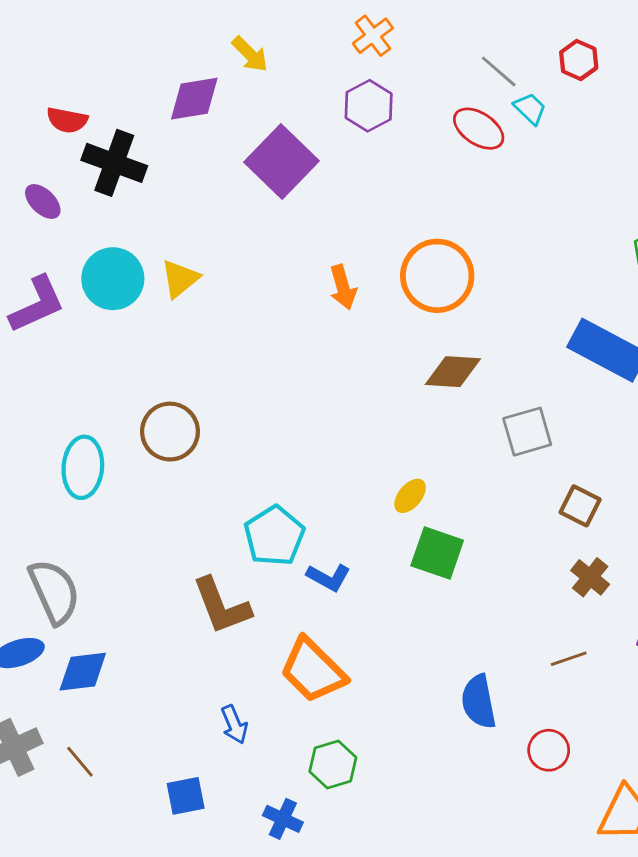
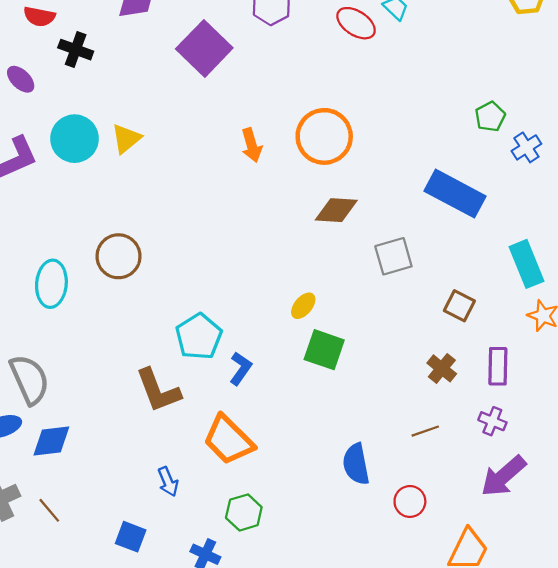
black cross: (114, 163) -> (76, 50), size x0.7
brown square: (580, 506) -> (459, 306), moved
blue L-shape: (329, 577) -> (241, 368), turned -84
blue square: (186, 796) -> (131, 537), turned 32

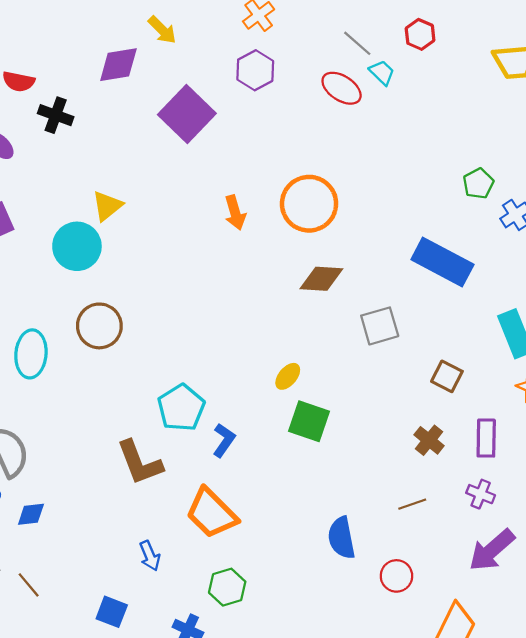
cyan circle: (75, 139) -> (77, 246), moved
blue diamond: (51, 441) -> (31, 514), size x0.7

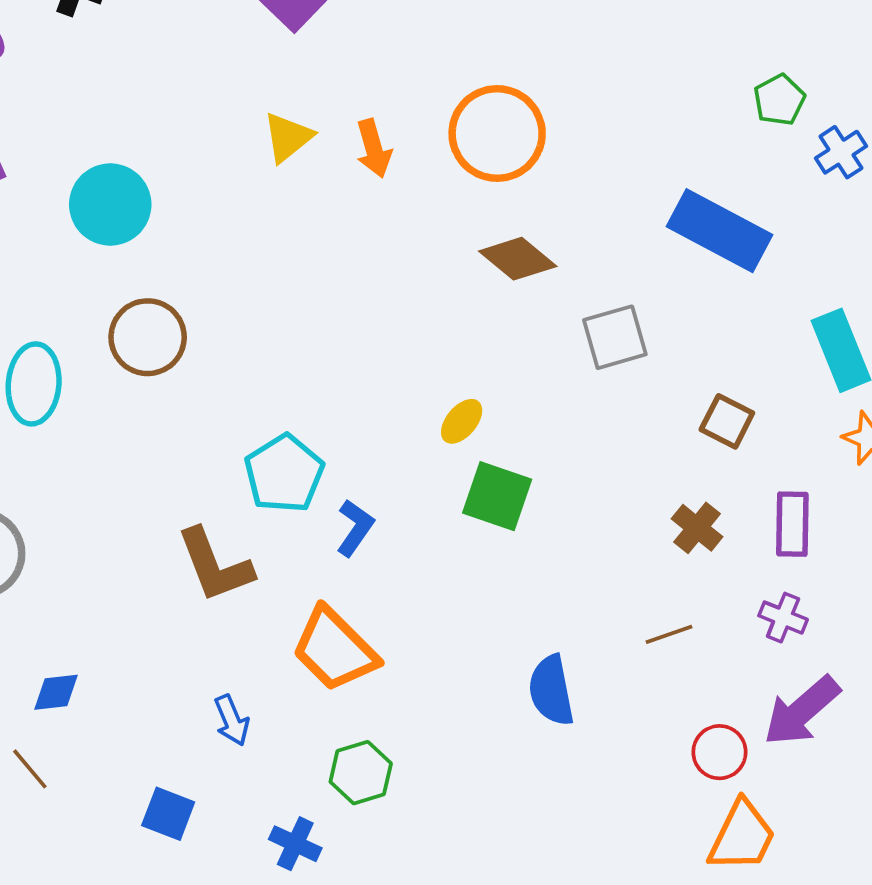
yellow triangle: (107, 206) -> (288, 137), moved
brown diamond: (321, 279) -> (518, 259), turned 36
blue diamond: (31, 514) -> (56, 692), moved
red circle: (396, 576) -> (719, 752), moved

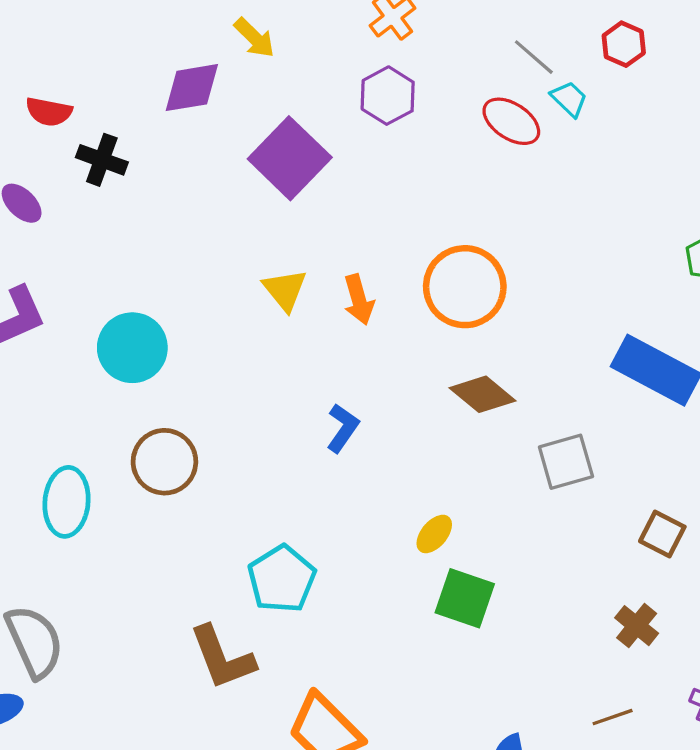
yellow triangle: (288, 137) -> (285, 290), turned -30
blue L-shape: (355, 528) -> (343, 428), moved

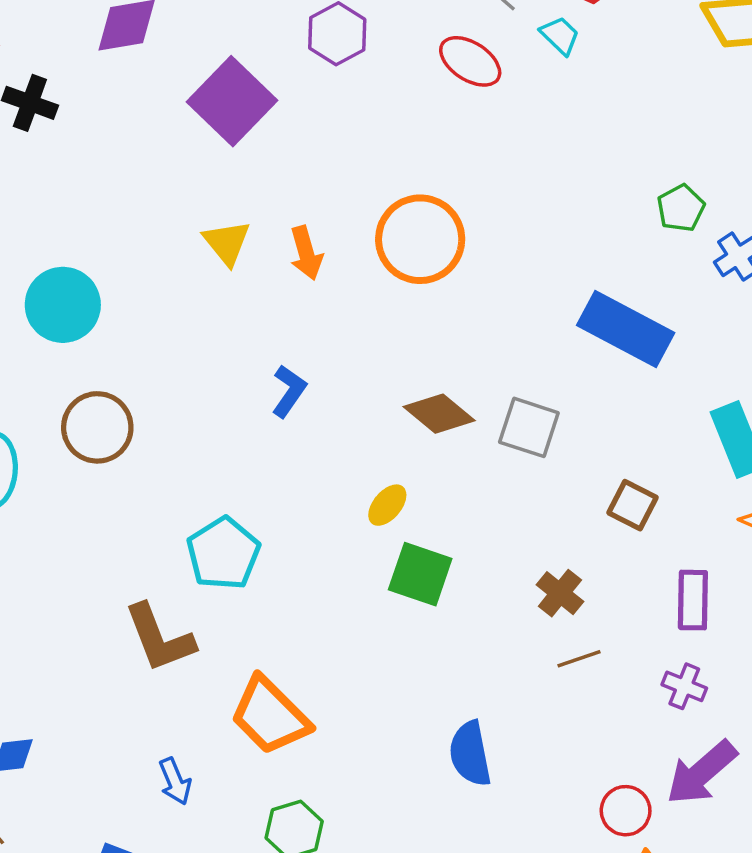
cyan trapezoid: (569, 99) -> (560, 36), moved
brown diamond: (482, 394) -> (439, 414), moved
gray square: (566, 462) -> (529, 427), turned 34
brown cross: (637, 626) -> (560, 593), moved
brown line: (613, 717) -> (579, 659), moved

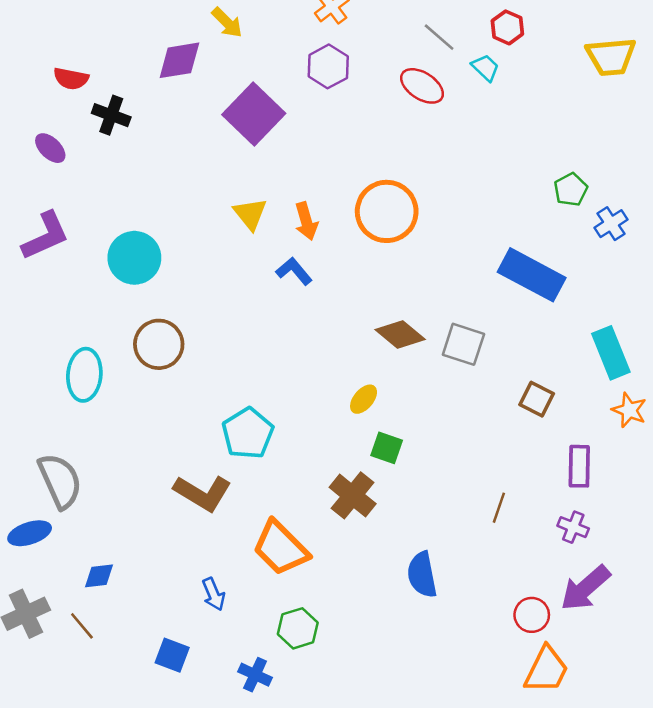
blue L-shape: (289, 391) -> (294, 271), moved, turned -75
green square: (420, 574) -> (387, 448), size x0.7
brown cross: (560, 593) -> (353, 495), moved, size x1.4
brown L-shape: (159, 638) -> (203, 493), turned -38
brown line: (579, 659) -> (499, 508), turned -52

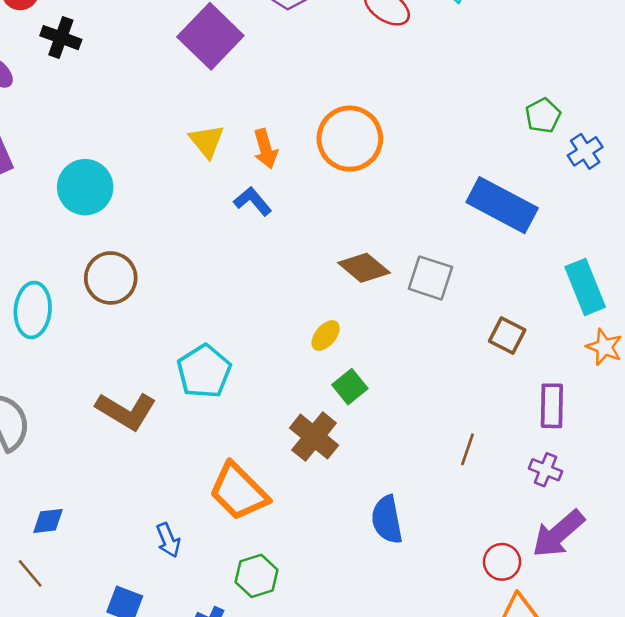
green square: (387, 448) -> (350, 387), turned 32
brown L-shape: (203, 493) -> (126, 411), moved

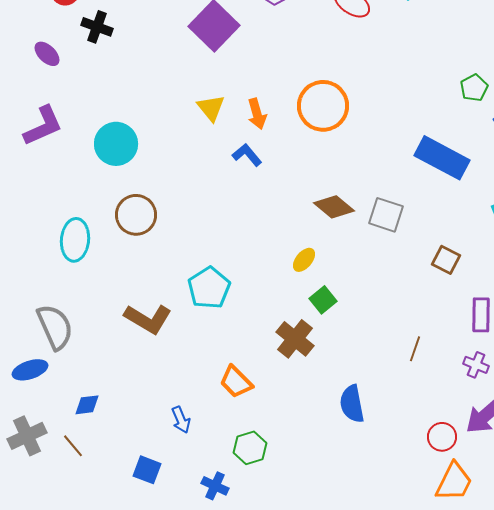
orange trapezoid: (239, 492) -> (236, 382), size x0.7

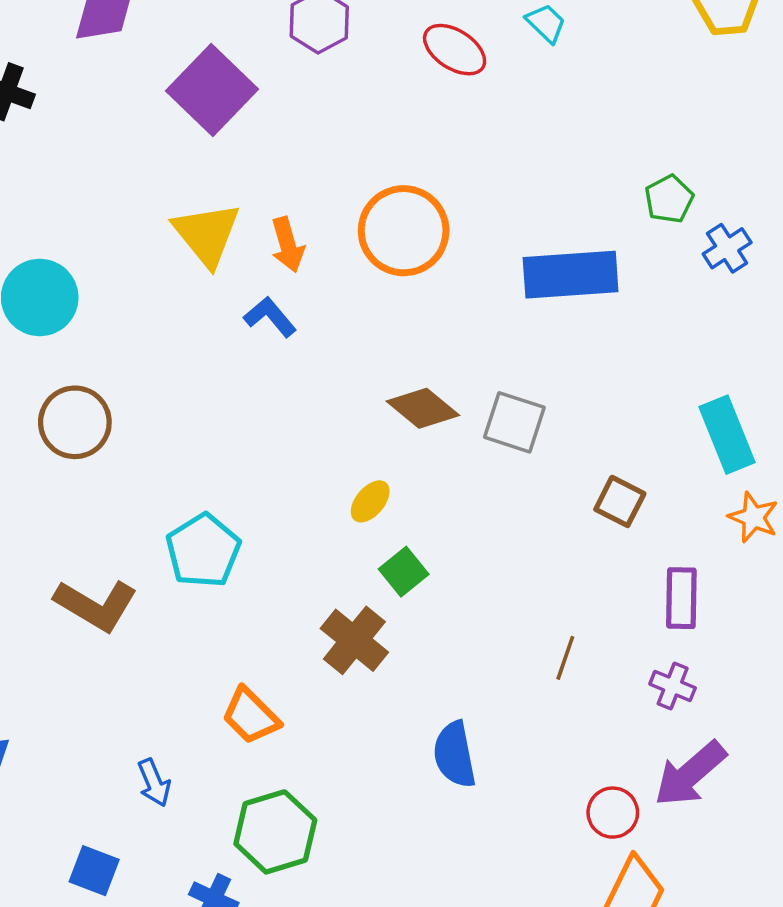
yellow triangle: (211, 108) -> (207, 234), size x1.4
blue rectangle: (442, 158) -> (571, 275), moved, turned -32
green hexagon: (250, 448) -> (275, 832), size x1.4

